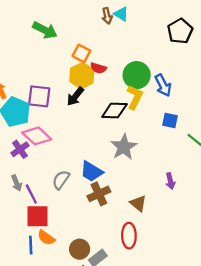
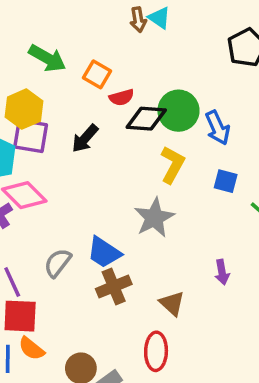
green arrow: (45, 30) -> (47, 58), moved
red semicircle: (98, 68) -> (122, 97), turned -35
yellow hexagon: (82, 76) -> (24, 109), moved
yellow L-shape: (135, 97) -> (172, 165), moved
black diamond: (114, 110) -> (146, 119), moved

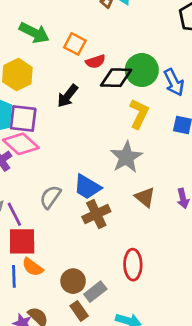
purple square: (31, 136) -> (23, 119), moved
brown triangle: (172, 303) -> (145, 197), moved

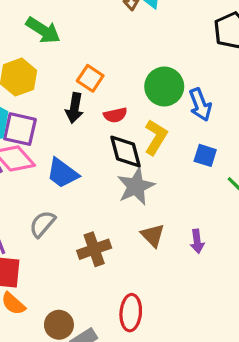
orange square: (75, 44) -> (90, 78), moved
red semicircle: (95, 62) -> (115, 115), moved
black diamond: (116, 78) -> (125, 152), moved, turned 68
black arrow: (68, 96) -> (74, 108), turned -35
blue trapezoid: (87, 187) -> (62, 173), moved

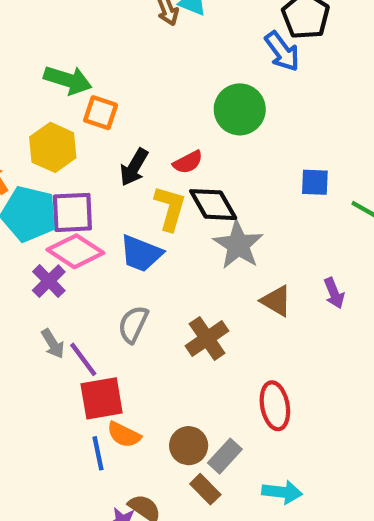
orange square: (90, 78) -> (101, 113), moved
blue arrow: (200, 105) -> (282, 51), moved
black arrow: (74, 108) -> (134, 167), turned 36
yellow L-shape: (156, 137) -> (170, 208), moved

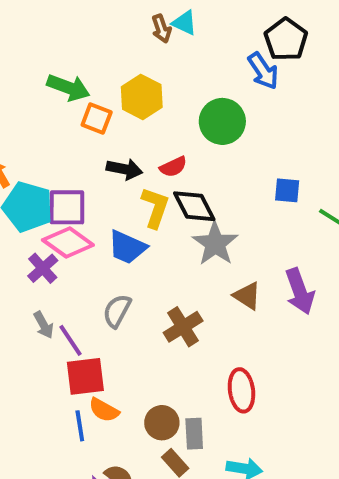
yellow hexagon: (53, 147) -> (142, 97), moved
black arrow: (134, 167) -> (124, 169), turned -112
purple arrow: (334, 293) -> (300, 291), size x1.6
gray rectangle: (225, 456) -> (194, 434), turned -48

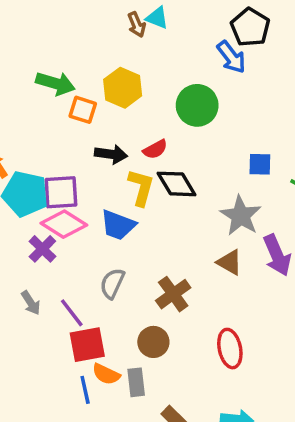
gray star: (215, 244) -> (241, 216), moved
gray arrow: (44, 325) -> (31, 303), moved
brown circle: (162, 423) -> (153, 342), moved
gray rectangle: (194, 434) -> (136, 382), moved

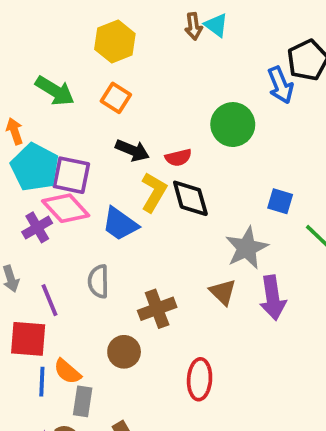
green arrow: (55, 83) -> (55, 91), moved
yellow hexagon: (123, 88) -> (115, 42), moved
gray semicircle: (112, 283) -> (98, 281), turned -40
red square: (87, 345) -> (28, 339), moved
gray rectangle: (136, 382) -> (83, 401), moved

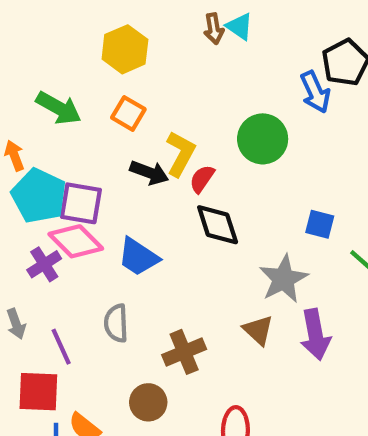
red semicircle: (178, 158) -> (202, 179), turned 140
yellow L-shape: (154, 192) -> (181, 154), moved

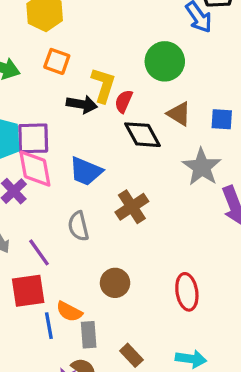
pink diamond: (76, 241) -> (35, 169), turned 45
brown triangle: (258, 330) -> (179, 114), moved
brown cross: (184, 352) -> (132, 207), moved

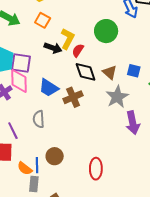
brown triangle: (179, 114) -> (110, 72), moved
brown cross: (132, 207) -> (73, 97), moved
blue line: (49, 326) -> (37, 165), moved

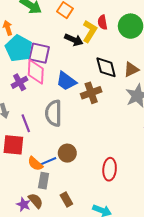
red semicircle: (78, 50) -> (102, 22), moved, turned -48
brown triangle: (110, 72) -> (131, 70), turned 49
gray semicircle: (39, 119) -> (54, 113), size x1.4
blue line: (37, 165) -> (48, 161), turned 63

